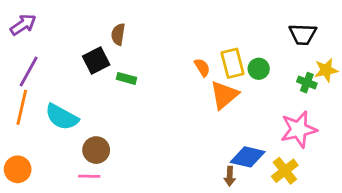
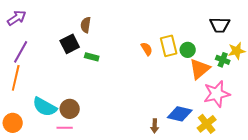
orange triangle: (224, 95) -> (200, 69), moved
cyan semicircle: (62, 117) -> (45, 107), moved
brown arrow: (230, 176) -> (155, 126), moved

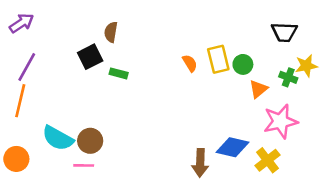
orange triangle: (200, 69) -> (258, 89), size x0.7
brown arrow: (155, 126) -> (200, 163), size x1.5

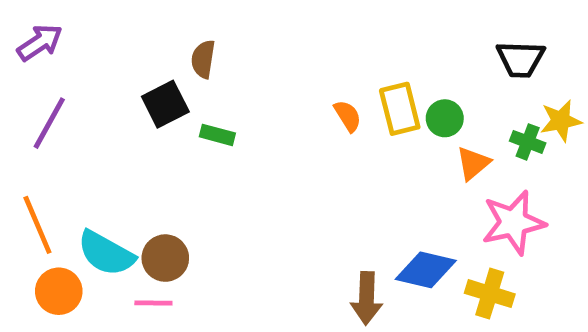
orange line: (20, 101) -> (37, 225), moved, turned -36
orange circle: (16, 159) -> (59, 291), moved
yellow cross: (267, 160) -> (490, 294), turned -35

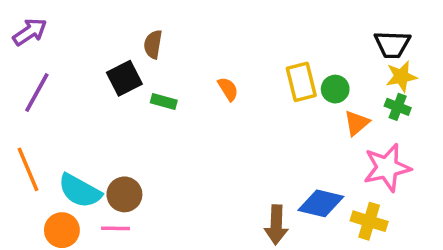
orange semicircle: (348, 116) -> (228, 89), moved
yellow star: (561, 121) -> (401, 77), moved
orange circle: (59, 291) -> (62, 230), moved

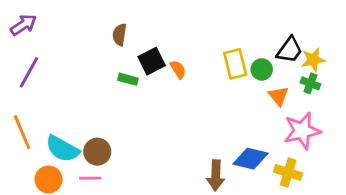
black trapezoid: (392, 44) -> (290, 50), moved, turned -56
black square: (124, 78) -> (152, 61), moved
orange triangle: (357, 123) -> (278, 96), turned -30

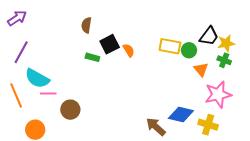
yellow rectangle: (235, 64) -> (170, 46), turned -65
cyan semicircle: (62, 149) -> (37, 78), moved
brown arrow: (216, 175) -> (156, 127), turned 130
pink line: (90, 178) -> (48, 93), moved

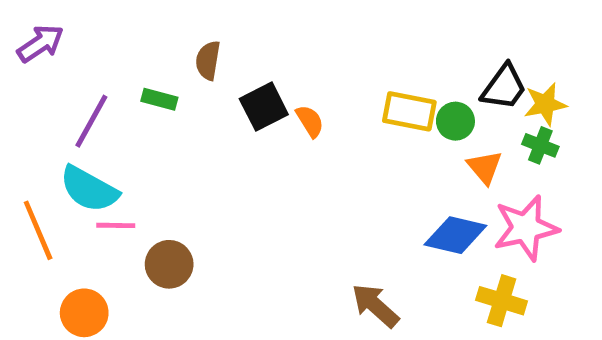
purple line: (21, 52) -> (91, 121), moved
green rectangle: (92, 57) -> (159, 99), moved
blue diamond: (181, 115) -> (455, 235), moved

